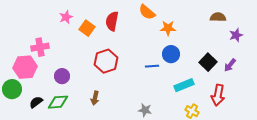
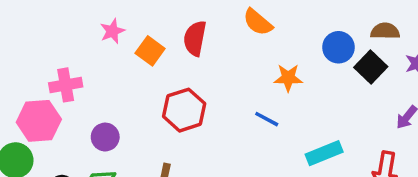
orange star: (168, 28) -> (288, 78), moved
blue circle: (171, 54) -> (338, 47), moved
black square: (208, 62) -> (371, 67), moved
blue line: (152, 66) -> (267, 119), turned 32

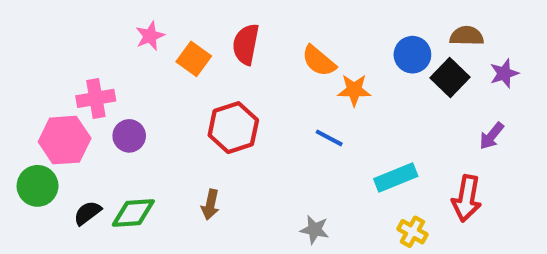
orange semicircle: (258, 22) -> (319, 61), moved
purple circle: (105, 137) -> (129, 136), moved

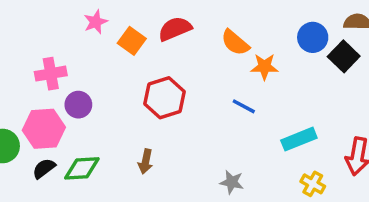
red semicircle: (246, 44) -> (175, 29), turned 56
pink hexagon: (65, 140) -> (44, 129), moved

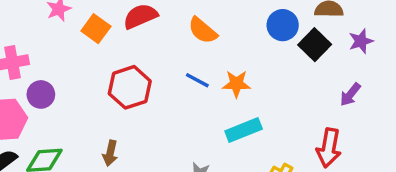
orange star: (264, 67) -> (236, 84), moved
blue line: (244, 106) -> (197, 80), moved
cyan rectangle: (299, 139) -> (244, 130), moved

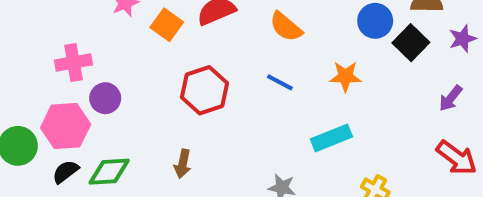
orange star: (236, 84) -> (345, 76), moved
red arrow: (329, 148) -> (457, 158), moved, turned -63

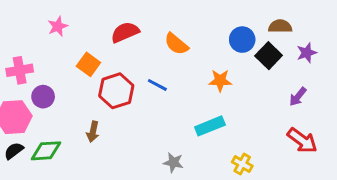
orange square: (167, 25) -> (88, 64), moved
blue line: (280, 82) -> (157, 85), moved
brown arrow: (183, 164) -> (93, 132), moved

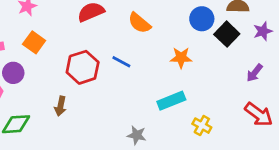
orange square: (88, 64) -> (34, 42), moved
yellow cross: (242, 164) -> (202, 126), moved

